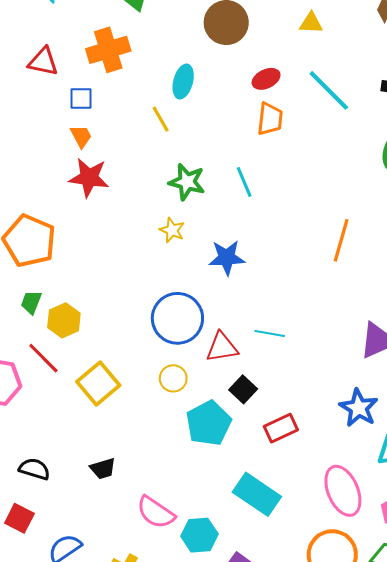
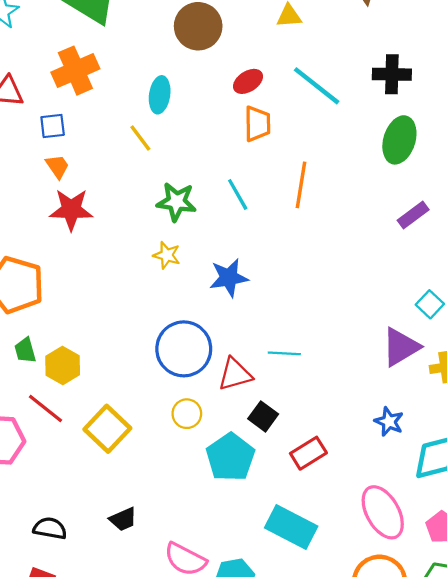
orange line: (341, 240) -> (301, 185), moved
green trapezoid: (31, 302) -> (25, 350), turned -30
blue star: (359, 408) -> (389, 422), size x0.7

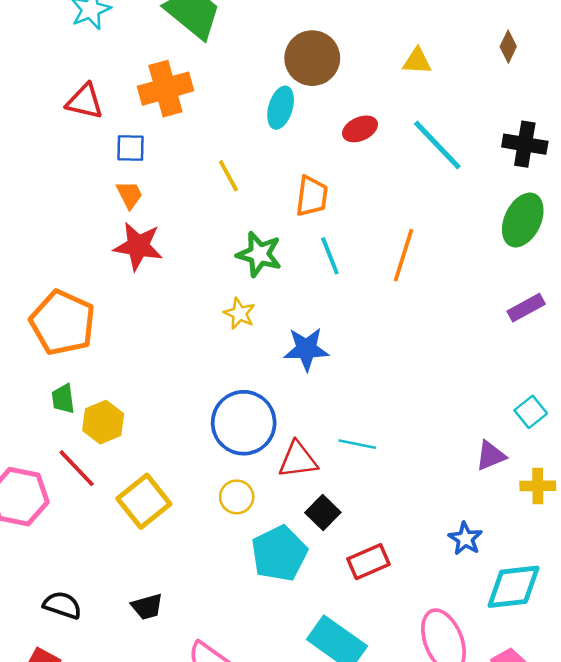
cyan ellipse: (160, 95) -> (281, 108), moved
orange trapezoid: (257, 124) -> (312, 196), moved
purple triangle: (401, 347) -> (491, 456), size x0.7

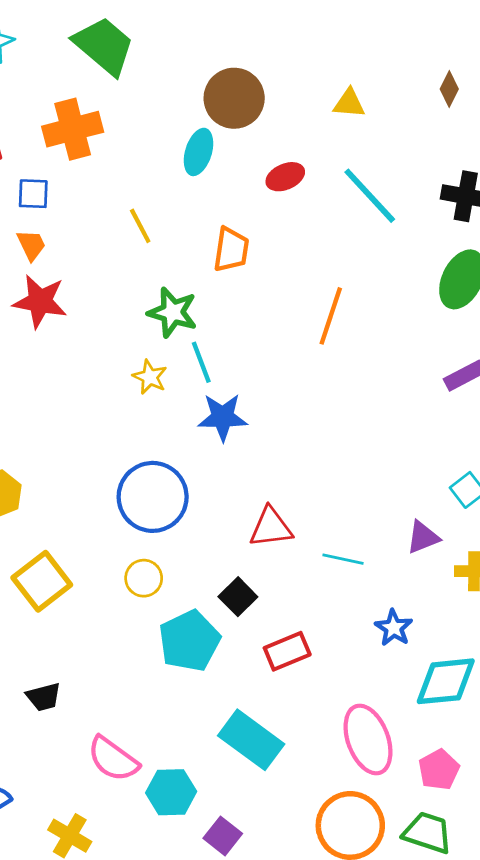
cyan line: (330, 256) -> (201, 362), moved
cyan line: (357, 444) -> (343, 559), moved
red triangle: (298, 460) -> (271, 527), moved

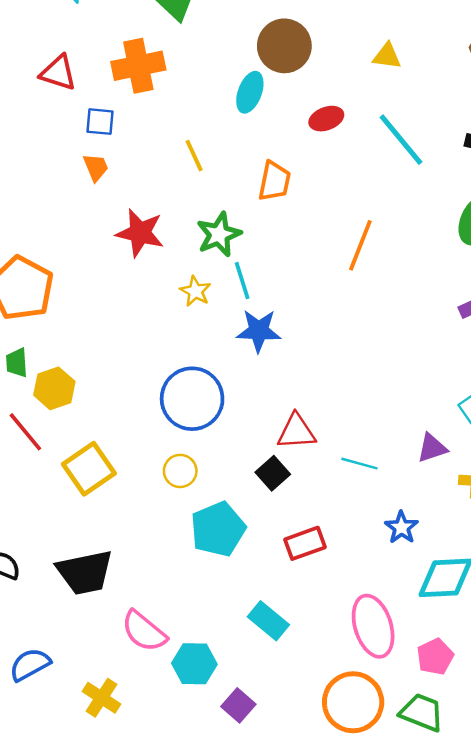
red star: (40, 301) -> (140, 233), moved
green star: (173, 312) -> (219, 234), turned 30
black square: (238, 597) -> (273, 473), moved
black trapezoid: (44, 697) -> (85, 572), size x1.8
cyan rectangle: (251, 740) -> (268, 621), size x0.7

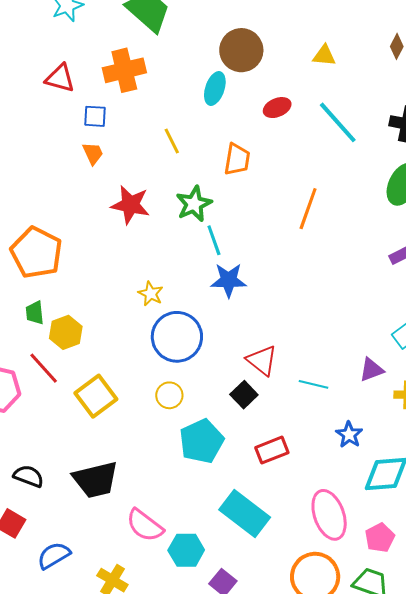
yellow star: (195, 291) -> (151, 294), moved
red triangle: (296, 432) -> (262, 360), turned 44
cyan rectangle: (268, 621) -> (245, 513), size x1.5

